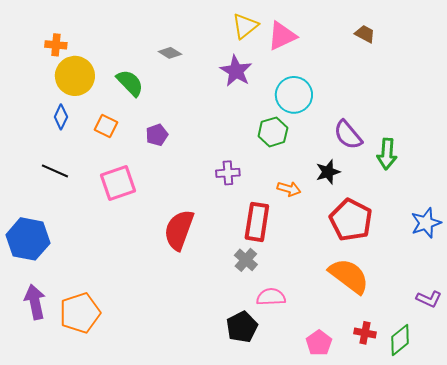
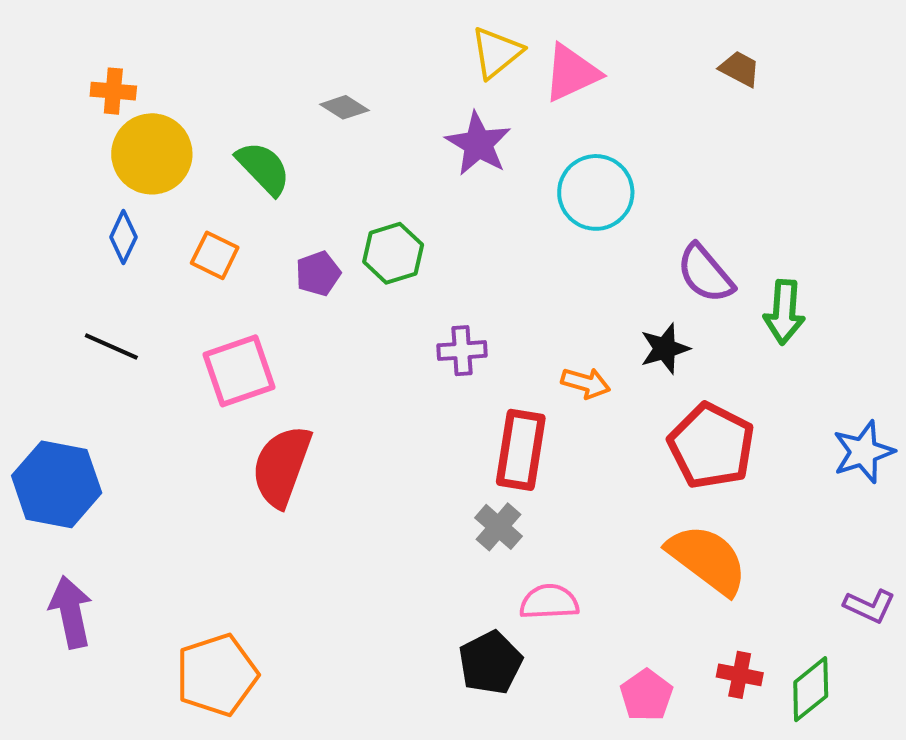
green hexagon: (273, 132) -> (393, 253), moved
red semicircle: (179, 230) -> (282, 466), moved
orange pentagon: (80, 313) -> (217, 675), moved

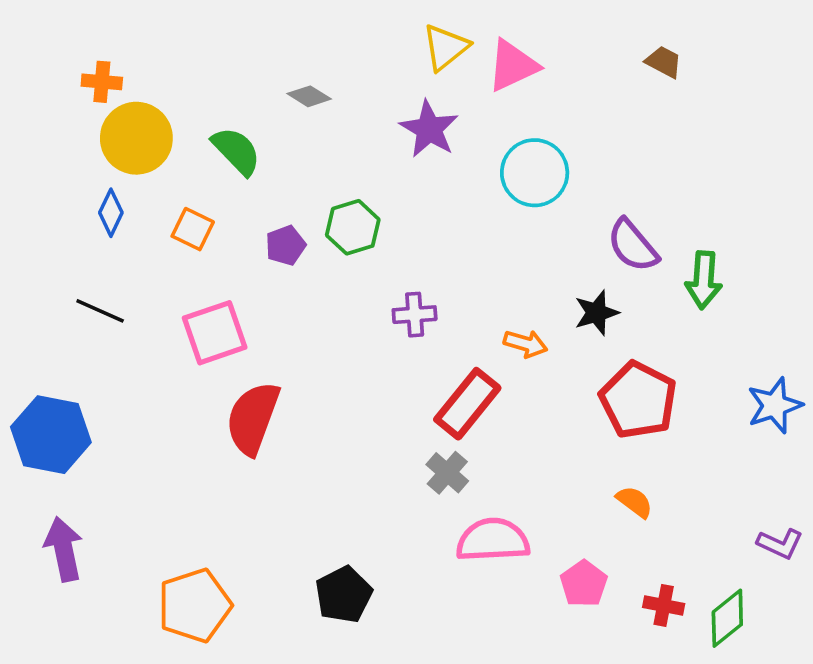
red rectangle: (521, 450) -> (467, 404), turned 30
orange semicircle: (707, 559) -> (635, 502), size x0.5
pink semicircle: (549, 602) -> (493, 540), size x1.4
black pentagon: (490, 663) -> (344, 595), moved
pink pentagon: (646, 695) -> (584, 584), moved

